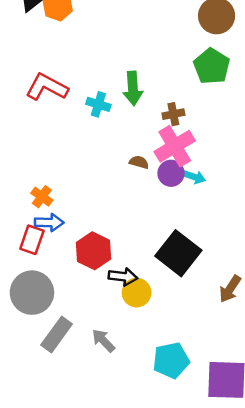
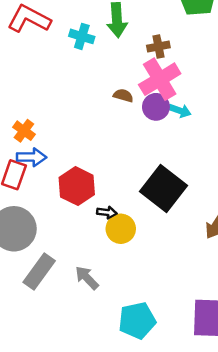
black arrow: (123, 277) -> (107, 212), size x0.7
cyan pentagon: (171, 360) -> (137, 321), moved

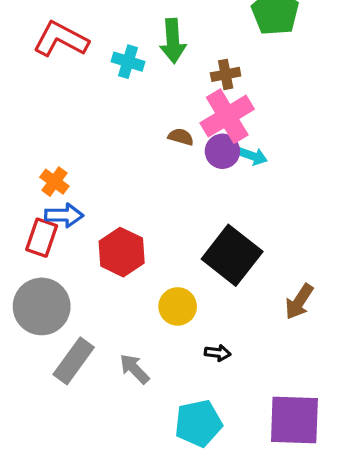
black arrow: (107, 212) -> (218, 353), moved

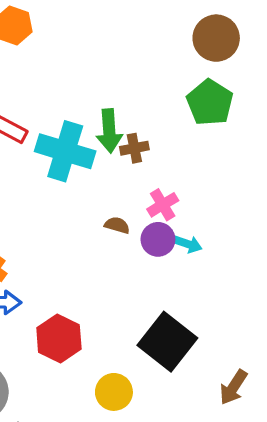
cyan cross: (128, 62) -> (65, 151), size x1.8
brown cross: (226, 74) -> (134, 148), moved
pink cross: (227, 116) -> (163, 205), size x0.6

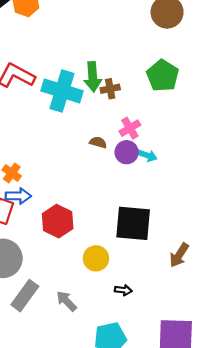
green pentagon: (210, 103) -> (163, 76), moved
black square: (167, 342) -> (133, 223), turned -33

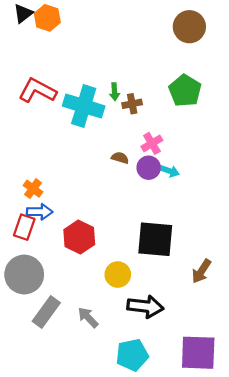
green arrow: (93, 77) -> (114, 92), size x0.6
black arrow: (123, 290) -> (145, 306), size x2.0

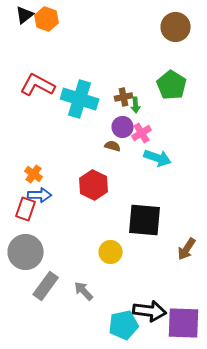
green arrow: (114, 92) -> (136, 105), moved
purple circle: (149, 168) -> (123, 127), moved
cyan arrow: (170, 171) -> (158, 158), size x1.5
red hexagon: (79, 237) -> (94, 185), moved
black arrow: (145, 306) -> (150, 311), moved

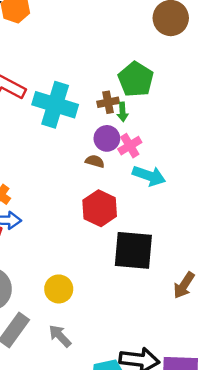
green pentagon: (172, 85) -> (136, 79), moved
red hexagon: (94, 185) -> (100, 208), moved
yellow circle: (111, 252) -> (59, 289), moved

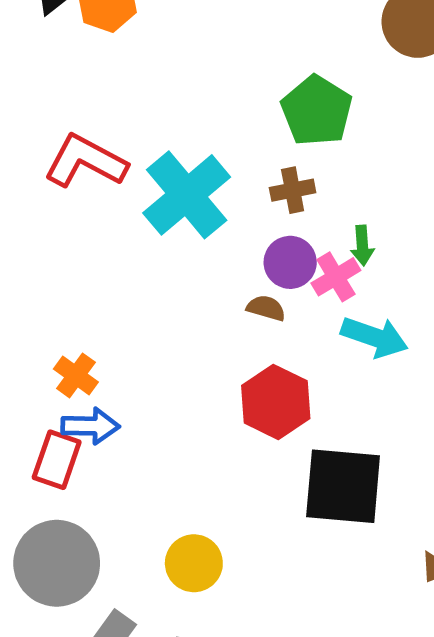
green pentagon: (136, 79) -> (317, 111), moved
cyan cross: (55, 105) -> (187, 195), turned 33
green arrow: (123, 112) -> (362, 245), moved

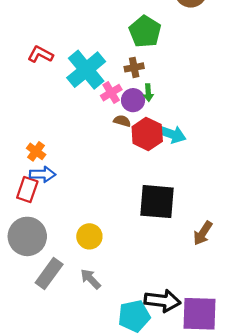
red L-shape: (86, 161) -> (40, 54), size x0.7
green arrow: (362, 245) -> (148, 93), moved
pink cross: (336, 277) -> (111, 93), moved
red hexagon: (276, 402) -> (147, 134), moved

